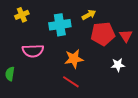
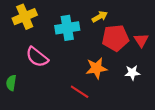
yellow cross: (22, 15) -> (25, 17), size x1.5
pink semicircle: (33, 51) -> (37, 57), turned 40
orange star: (74, 59) -> (96, 68), moved

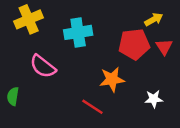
yellow arrow: (100, 17) -> (154, 19), moved
white star: (132, 73) -> (154, 99), moved

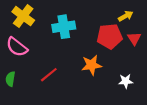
yellow cross: (29, 19) -> (23, 16), turned -30
pink semicircle: (43, 66) -> (17, 47), moved
red line: (92, 107) -> (49, 75), moved, turned -72

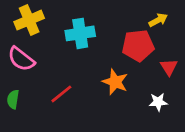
yellow cross: (23, 16) -> (29, 20), turned 30
red triangle: (134, 38) -> (169, 67), moved
orange star: (91, 65) -> (115, 82), turned 30

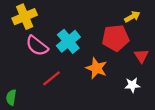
cyan cross: (80, 33) -> (68, 41), moved, turned -30
pink semicircle: (21, 59) -> (37, 46), moved
green semicircle: (13, 99) -> (11, 97), moved

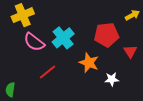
yellow arrow: (132, 17) -> (132, 15), moved
white star: (132, 85) -> (112, 79), moved

